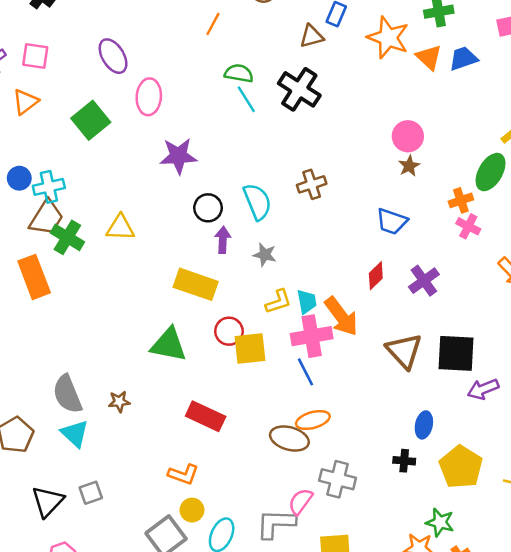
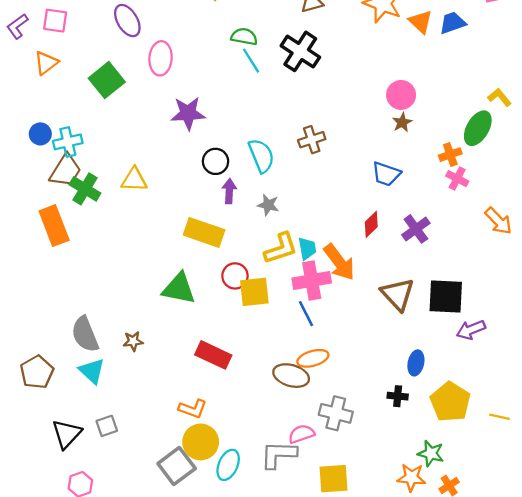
yellow L-shape: (278, 302) -> (281, 248), size x1.4
pink semicircle: (301, 501) -> (301, 434), turned 35
yellow circle: (192, 510) -> (201, 442), size x1.6

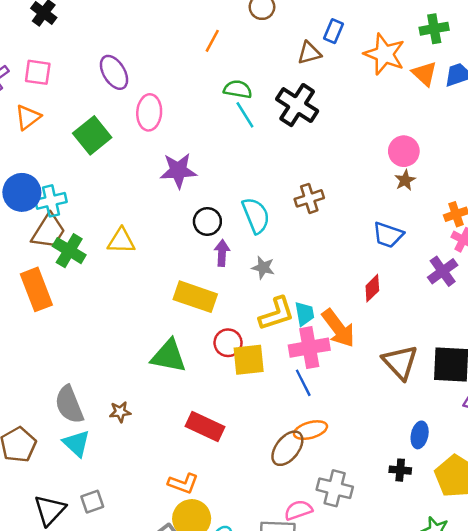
blue circle: (40, 134) -> (22, 192), size x1.6
purple cross: (416, 229) -> (443, 271), moved
brown ellipse: (291, 376) -> (287, 448), turned -68

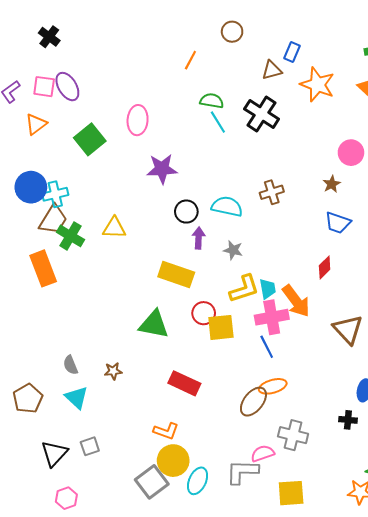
orange star: (384, 54) -> (317, 84), moved
purple ellipse: (114, 72) -> (67, 87), moved
brown star: (405, 180) -> (332, 184), moved
cyan semicircle: (256, 215) -> (227, 206), turned -56
gray semicircle: (69, 405) -> (70, 365), size x0.6

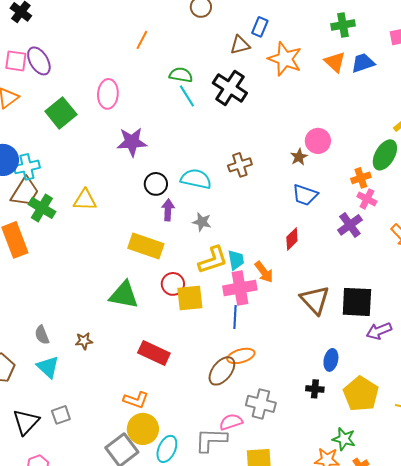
orange line: (190, 60) -> (142, 40), moved
pink circle: (351, 153) -> (318, 141), moved
orange arrow: (296, 301) -> (264, 272), size x0.7
blue line: (267, 347) -> (235, 317), turned 30

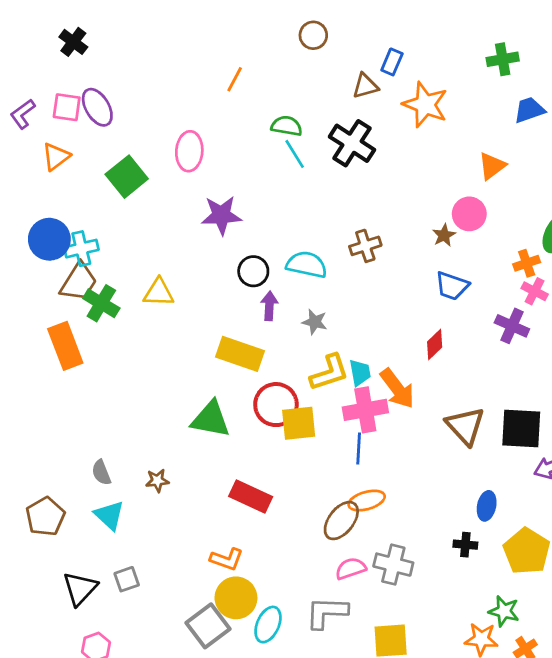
orange triangle: (335, 62) -> (492, 166), moved, turned 40
purple cross: (350, 225) -> (512, 326), turned -30
orange arrow: (264, 272) -> (397, 389), size x1.4
red circle: (173, 284) -> (276, 405), size x1.4
pink semicircle: (231, 422) -> (351, 569), moved

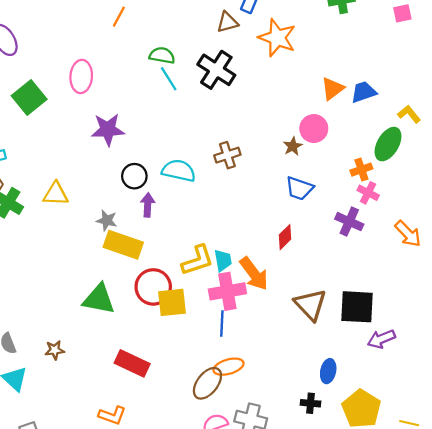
blue trapezoid: (529, 110) -> (364, 92), moved
gray star: (315, 322) -> (107, 220), moved

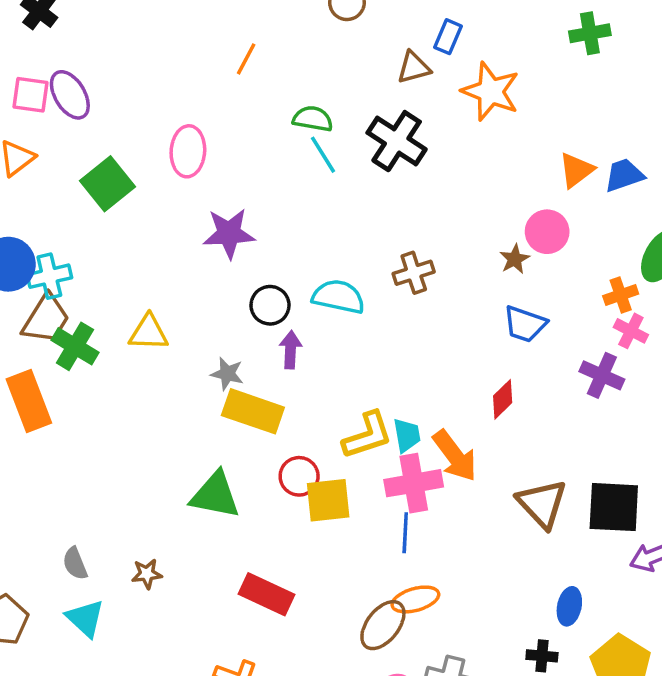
red circle: (153, 287) -> (299, 476), size x0.7

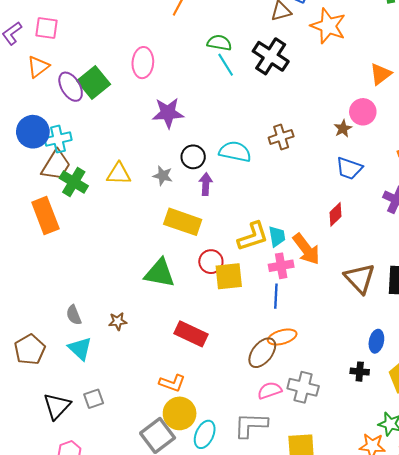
purple ellipse: (70, 95) -> (71, 87), moved
gray star: (227, 374) -> (163, 176), moved
pink cross: (414, 483) -> (281, 266), size x0.7

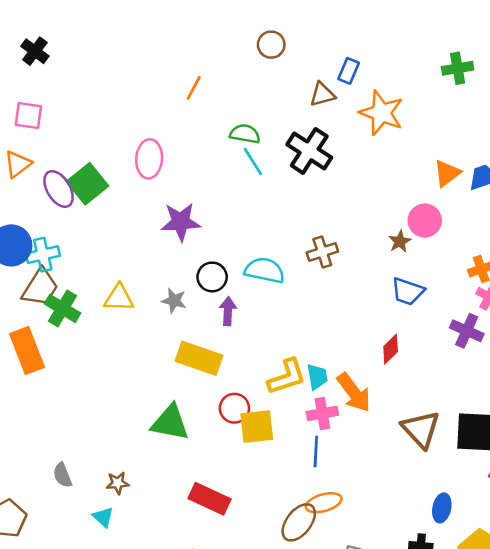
cyan triangle: (80, 349) -> (103, 517), moved, size x0.7

